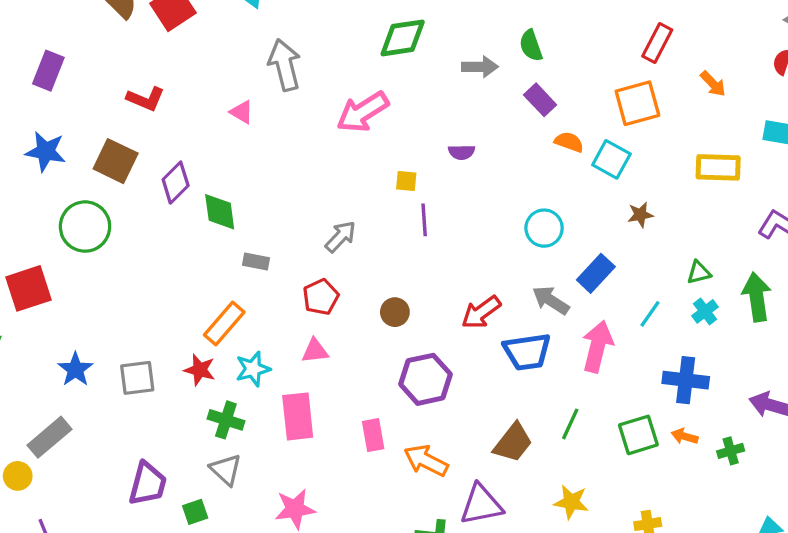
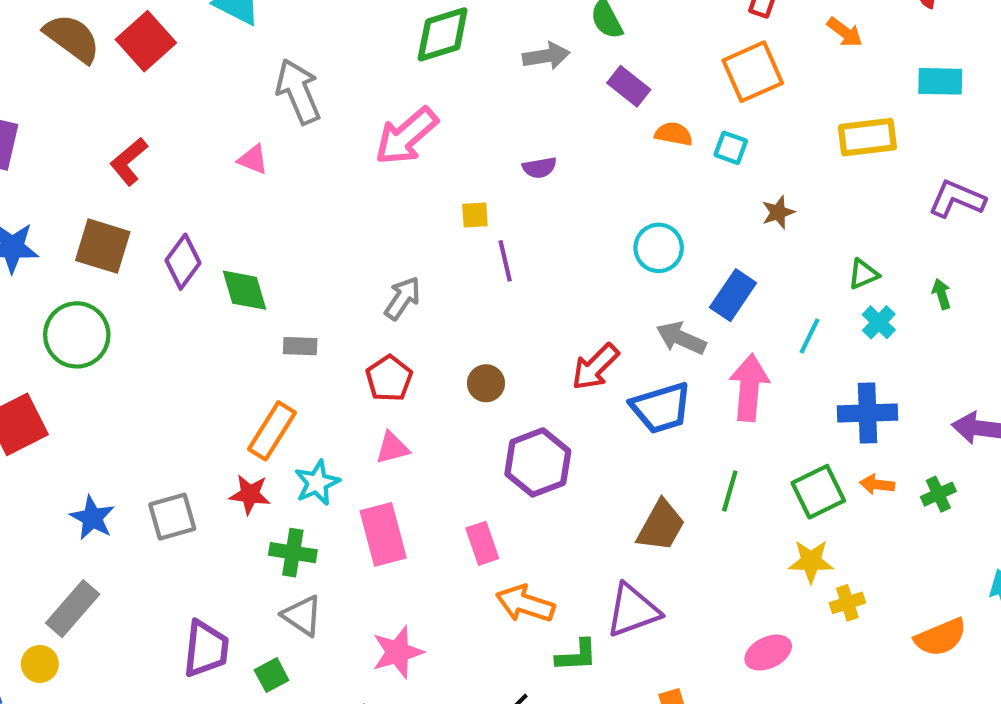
red L-shape: (146, 99) -> (129, 161), turned 126
cyan square: (611, 159) -> (731, 148), size x0.7
green arrow: (757, 297) -> (942, 294), size x0.5
orange arrow: (426, 461) -> (525, 604), moved
yellow star: (571, 502) -> (811, 561), moved

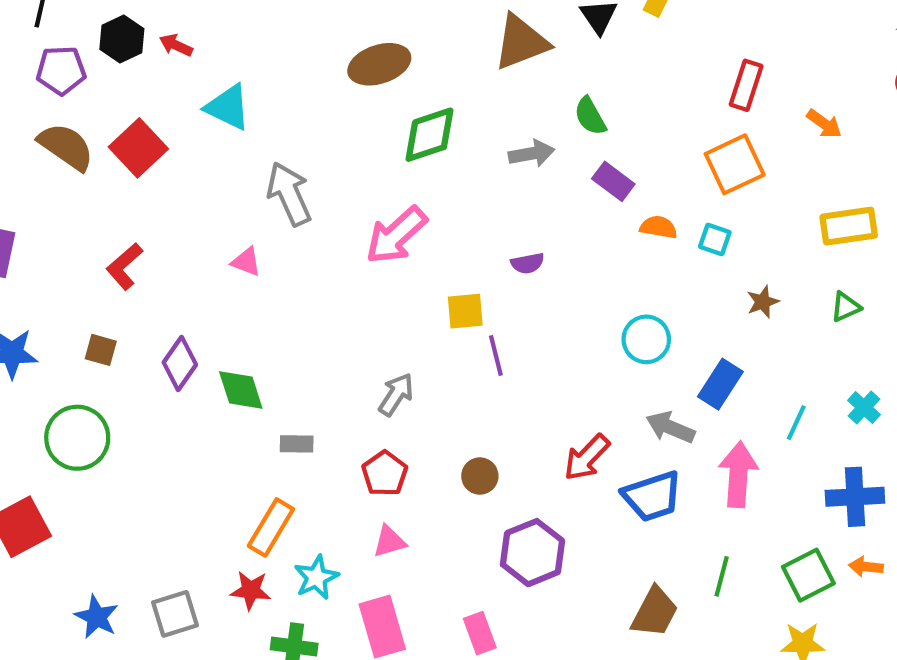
yellow square: (475, 215) -> (465, 311), size x1.4
brown square: (103, 246) -> (101, 350), size x0.6
green triangle: (863, 274) -> (846, 307), moved

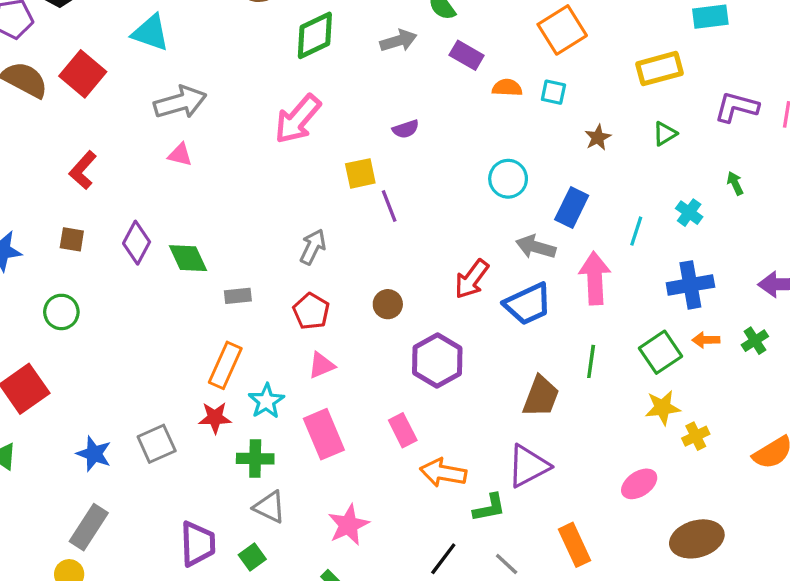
gray arrow: (289, 194) -> (180, 102), moved, turned 105
green circle: (77, 438) -> (61, 312), size x0.7

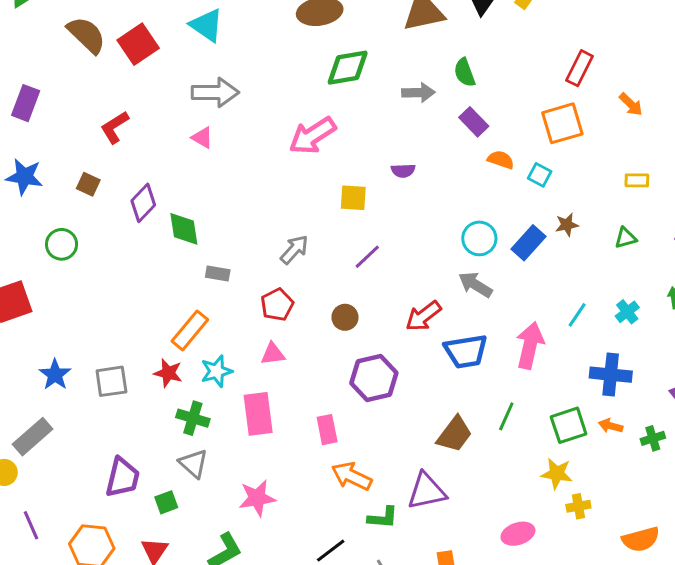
yellow rectangle: (660, 69) -> (637, 180), size x0.6
purple line: (389, 206) -> (367, 257), moved, turned 52
blue rectangle: (572, 207) -> (529, 243), moved
gray arrow: (536, 247) -> (475, 285), moved

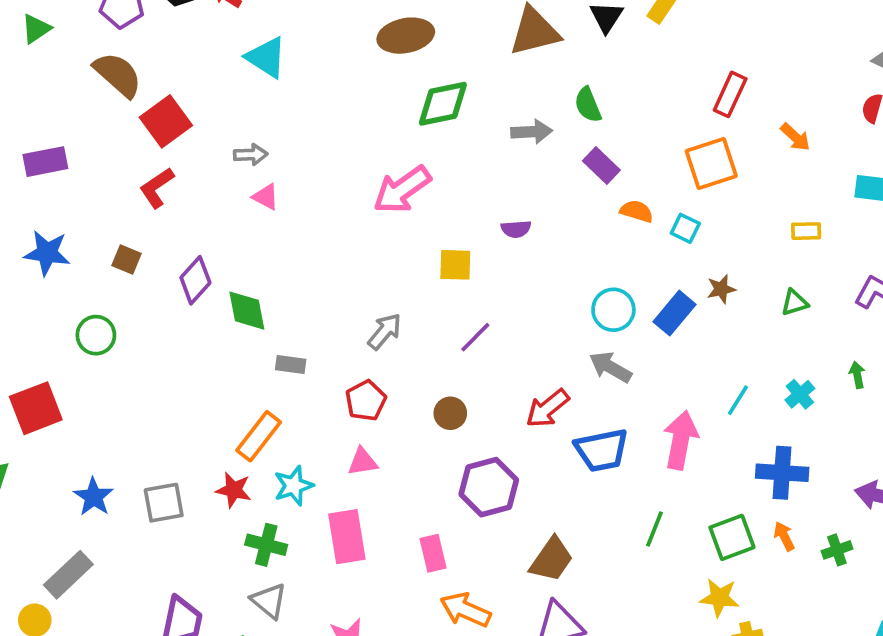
red square: (138, 44) -> (166, 121), moved
gray arrow: (215, 92) -> (251, 155), moved, size x0.6
purple rectangle: (26, 103) -> (45, 162), turned 60
orange arrow: (611, 426) -> (784, 536), turned 50
brown trapezoid: (455, 434) -> (552, 559), moved

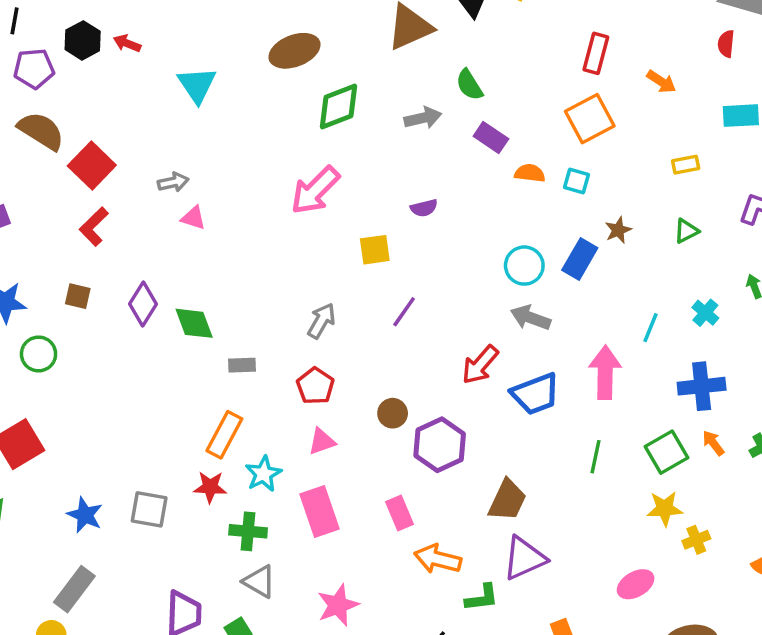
cyan triangle: (266, 57) -> (197, 85), moved, turned 33
green circle: (96, 335) -> (39, 354), moved
brown circle: (450, 413) -> (393, 413), moved
gray square: (164, 503) -> (149, 509), turned 30

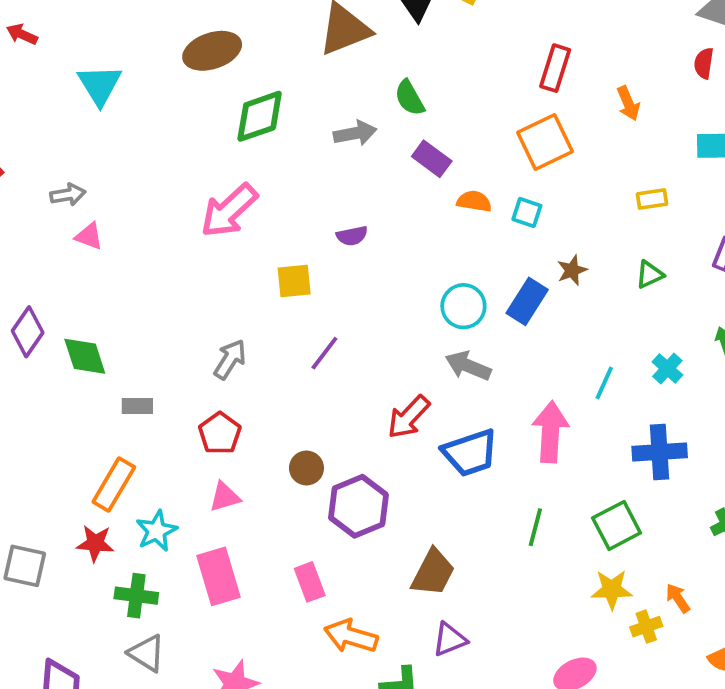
orange arrow: (661, 82) -> (628, 103), turned 32
orange arrow: (713, 443) -> (678, 598), moved
purple triangle: (524, 558) -> (450, 639), size x0.7

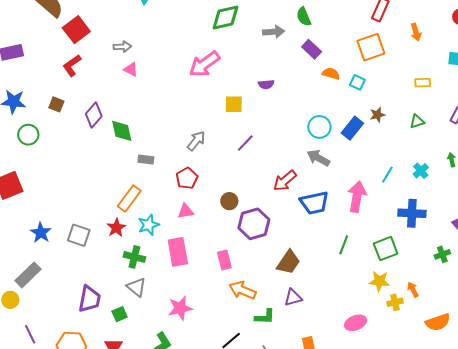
red star: (95, 543) -> (116, 228), turned 30

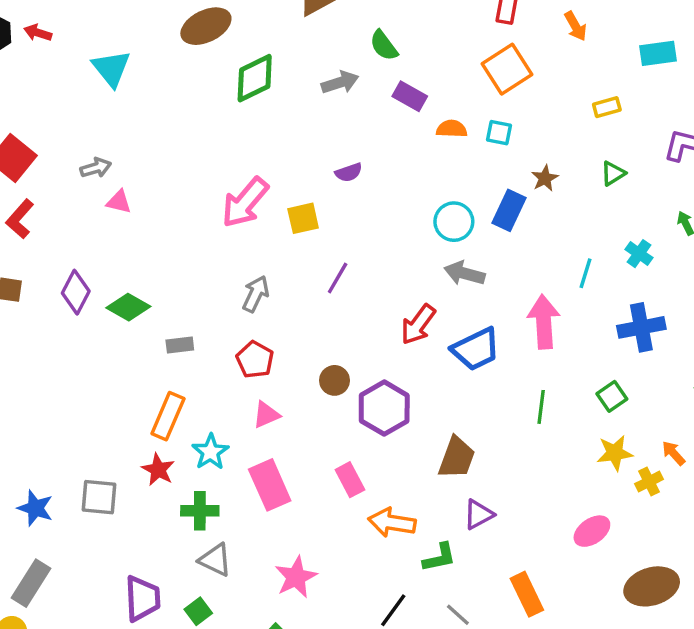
pink arrow: (204, 64) -> (245, 202), moved
green diamond: (122, 131) -> (128, 307), turned -35
green square: (386, 249) -> (612, 396), size x0.7

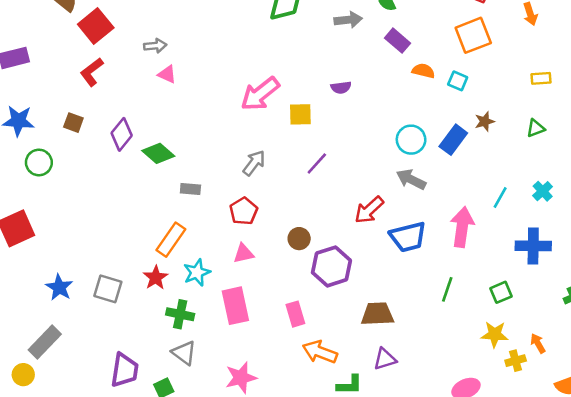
brown trapezoid: (457, 458) -> (377, 314), turned -124

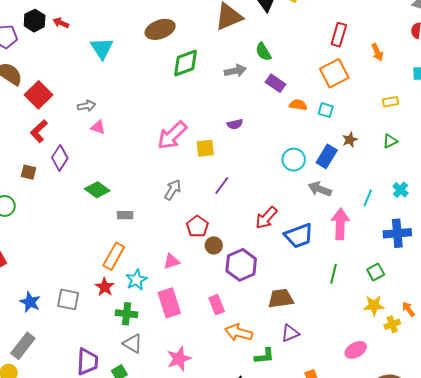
purple diamond: (122, 134) -> (60, 158), moved
gray arrow: (411, 179) -> (320, 189), moved
red pentagon: (244, 211) -> (197, 226), moved

